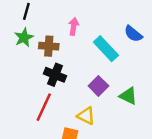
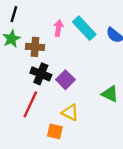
cyan rectangle: (106, 49) -> (84, 28), moved
purple square: (98, 86) -> (65, 80), moved

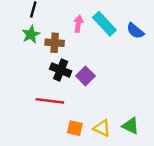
green triangle: (110, 94) -> (131, 126), moved
red line: (30, 104) -> (50, 101), turned 72
yellow triangle: (70, 113) -> (102, 128), moved

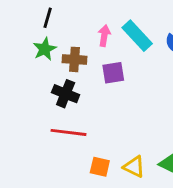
black cross: (61, 70) -> (66, 94), moved
purple square: (85, 76) -> (113, 73), moved, turned 36

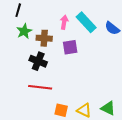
black line: (48, 18) -> (18, 10), moved

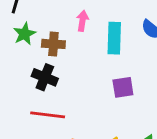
cyan rectangle: (86, 22) -> (114, 38), moved, turned 45
purple square: (70, 47) -> (123, 87), moved

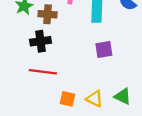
black cross: (45, 77) -> (40, 41), turned -30

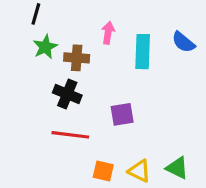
black cross: (40, 41) -> (67, 94), turned 30
purple square: (104, 49) -> (122, 114), moved

